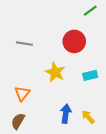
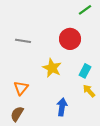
cyan rectangle: (90, 75) -> (85, 71), turned -48
yellow arrow: (88, 117) -> (89, 91), moved

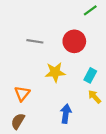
gray line: (23, 41) -> (35, 41), moved
yellow star: (52, 68) -> (55, 72), turned -30

